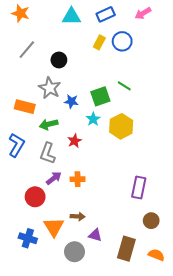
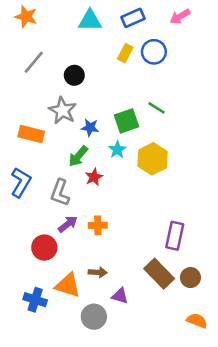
green arrow: (49, 124) -> (78, 156), moved, turned -36
orange triangle: (54, 227) -> (68, 285), turned -40
brown rectangle: (126, 249) -> (159, 274), moved, turned -60

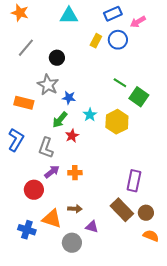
pink arrow: (180, 17) -> (138, 22), moved
blue rectangle: (133, 18) -> (113, 14), moved
green square: (126, 121) -> (139, 97), moved, turned -36
orange semicircle: (197, 321) -> (151, 236), moved

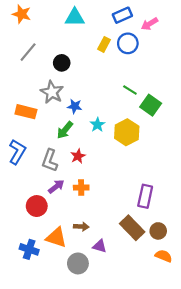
red star: (72, 136) -> (78, 156), moved

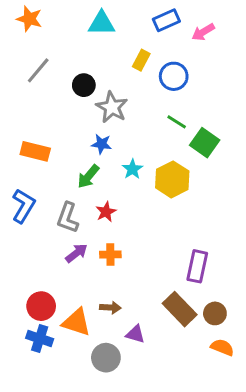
blue circle: (128, 43) -> (174, 76), moved
gray star: (52, 92) -> (112, 107), moved
red circle: (37, 206) -> (41, 306), moved

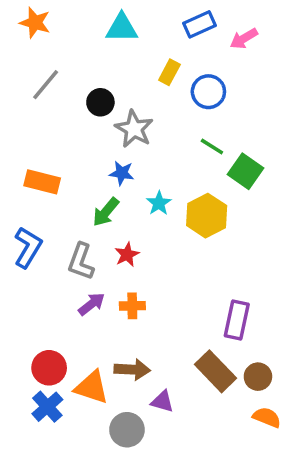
brown arrow: (110, 308) -> (132, 370), size x1.4
blue cross: (40, 339) -> (47, 407), turned 30

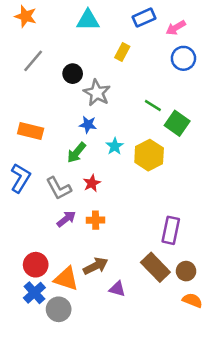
blue circle: (208, 92) -> (183, 58), moved
gray L-shape: (81, 262) -> (59, 188), turned -48
brown arrow: (132, 370) -> (96, 266), turned -30
gray circle: (127, 430) -> (59, 309), moved

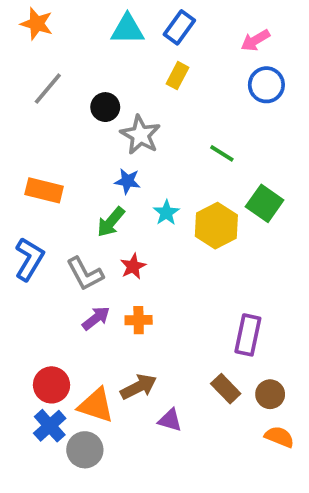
blue rectangle: (144, 18) -> (179, 27), moved, turned -30
green square: (177, 123) -> (265, 203), moved
brown rectangle: (155, 267) -> (226, 389), size x0.7

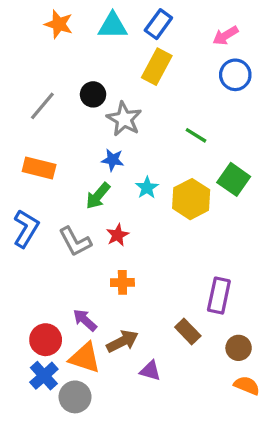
orange star: (37, 24) -> (59, 24), moved
yellow rectangle: (177, 76) -> (157, 67), size x1.5
gray line: (48, 89) -> (42, 106), moved
purple arrow: (96, 318) -> (85, 320), moved, turned -100
brown rectangle: (226, 389) -> (188, 332), moved

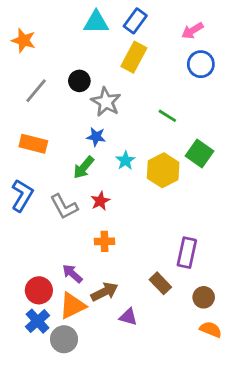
orange star: (59, 24) -> (24, 40), moved
orange triangle: (85, 358) -> (72, 306), turned -44

